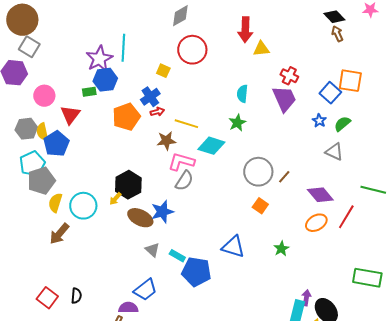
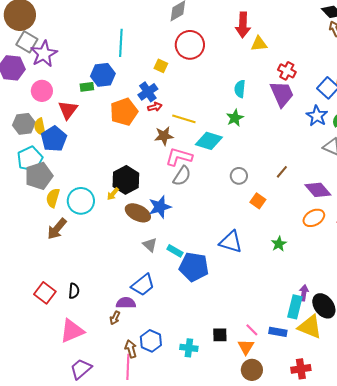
purple star: (99, 59) -> (44, 54), moved
blue star: (319, 121) -> (317, 116), size x1.5
gray circle: (258, 172) -> (239, 176), moved, size x0.6

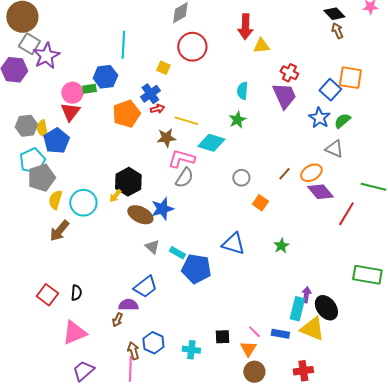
pink circle: (42, 91) -> (72, 93), moved
orange ellipse: (314, 218) -> (311, 173), moved

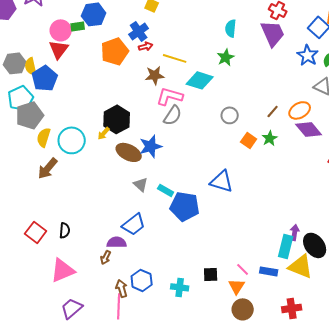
green star: (281, 246) -> (270, 138), moved

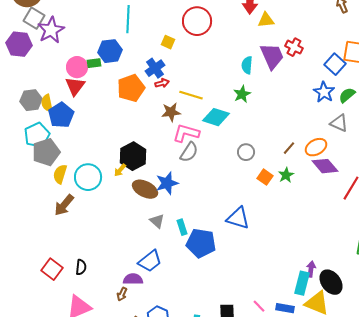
purple trapezoid: (273, 33) -> (272, 56), moved
cyan rectangle: (166, 190) -> (182, 227), turned 42

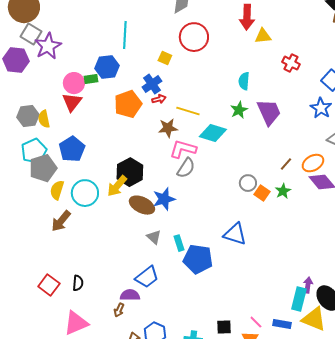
purple trapezoid: (272, 56) -> (269, 112), moved
blue pentagon: (61, 115) -> (72, 149), moved
gray circle: (246, 152) -> (248, 183), moved
yellow arrow: (120, 170) -> (117, 186), size x1.6

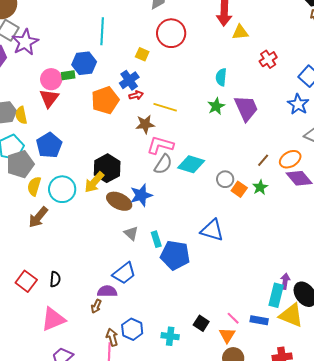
red cross: (291, 63) -> (268, 59), turned 30
cyan diamond: (213, 133) -> (191, 164), moved
black square: (224, 327) -> (201, 323), turned 35

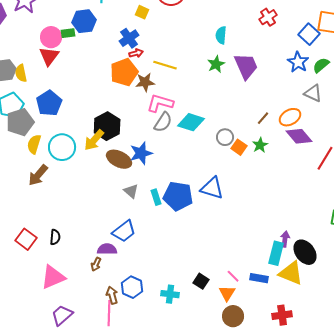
orange pentagon: (105, 100) -> (124, 72), moved
blue pentagon: (175, 255) -> (178, 196), moved

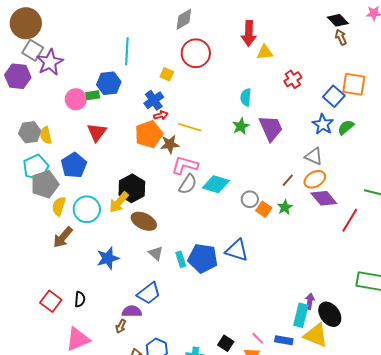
red triangle: (49, 56) -> (97, 132), moved
gray triangle: (313, 93) -> (314, 156), moved
blue star: (141, 153) -> (108, 258), moved

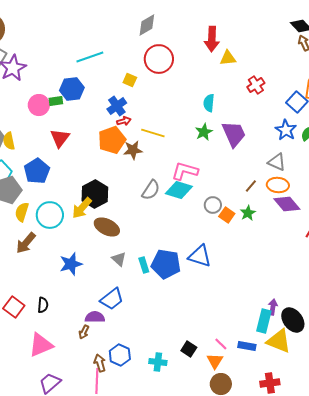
cyan line: (127, 51) -> (90, 57), turned 68
pink L-shape: (185, 165) -> (185, 171), moved
orange ellipse: (315, 179) -> (278, 185), turned 35

